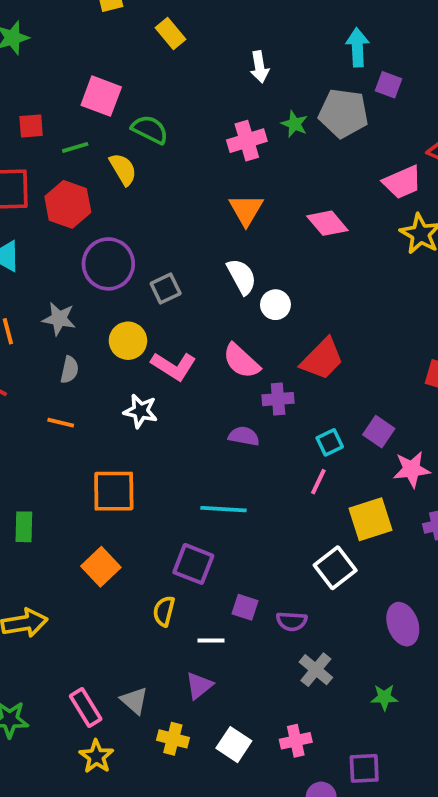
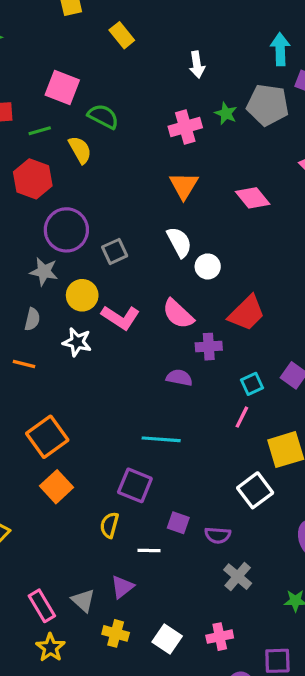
gray star: (59, 319) -> (44, 272), moved
white star: (141, 411) -> (77, 342), moved
orange square: (114, 491) -> (47, 437), moved, turned -36
purple triangle: (199, 686) -> (122, 587), moved

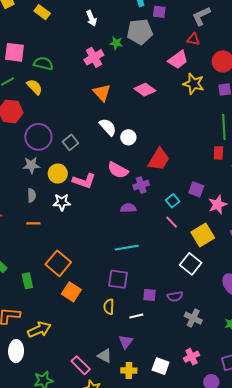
pink line: (242, 417) -> (172, 222), turned -56

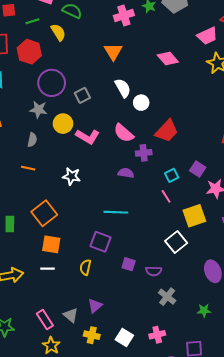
orange triangle: (102, 93) -> (113, 52), moved
white star: (62, 202) -> (71, 176), moved
orange square: (71, 292) -> (51, 244), turned -36
white line: (136, 316) -> (47, 269), moved

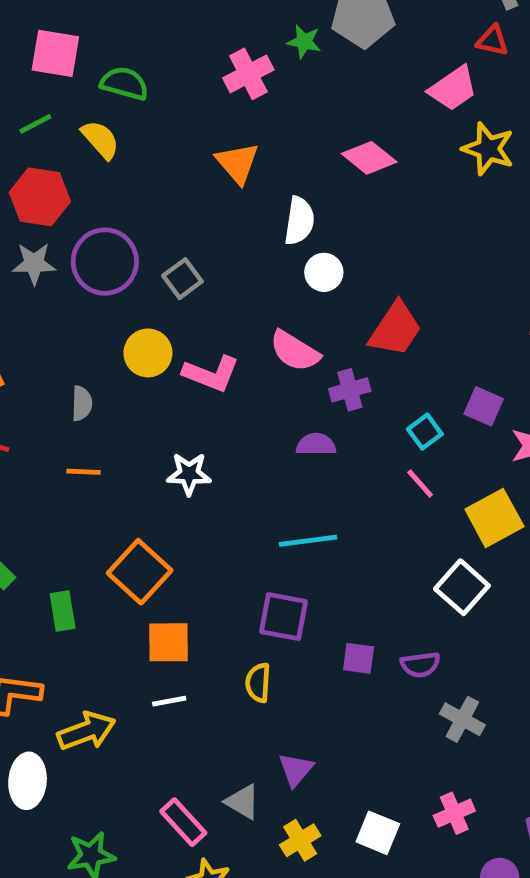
white semicircle: (123, 88) -> (299, 221), moved, turned 48
gray star: (38, 110) -> (34, 264), moved
yellow cross: (92, 335) -> (300, 840), turned -35

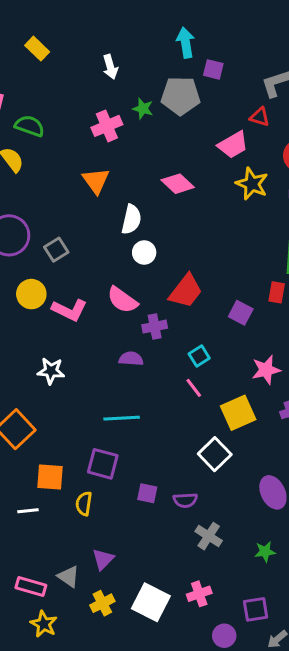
purple square: (484, 406) -> (241, 313), moved
orange square: (168, 642) -> (50, 477), moved
pink rectangle: (183, 822) -> (31, 586), turned -36
white square: (378, 833) -> (151, 602), size x1.4

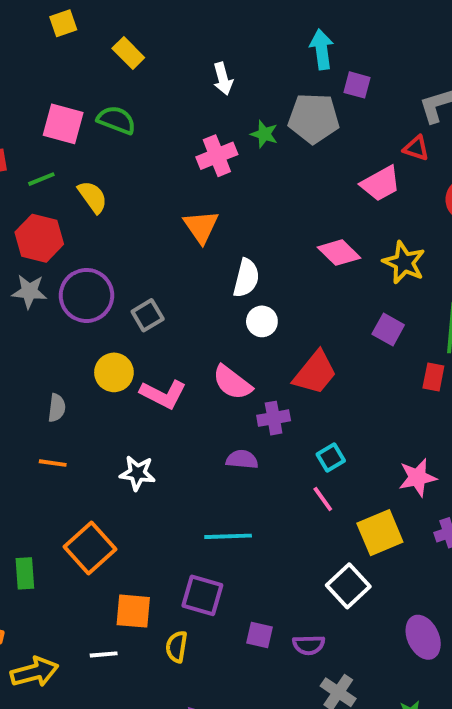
green semicircle: (30, 126) -> (116, 120), moved
pink diamond: (178, 184) -> (339, 253), moved
yellow star: (252, 184) -> (404, 262), moved
purple square: (241, 313) -> (388, 330), moved

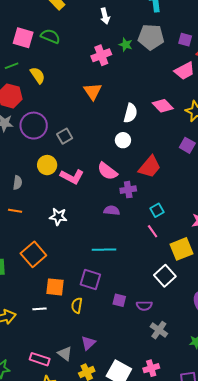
purple square: (357, 85) -> (185, 40), moved
white semicircle: (246, 278) -> (130, 113), moved

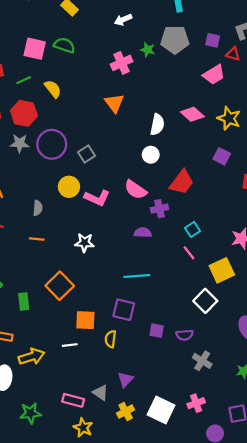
white arrow: (105, 16) -> (123, 20), turned 84

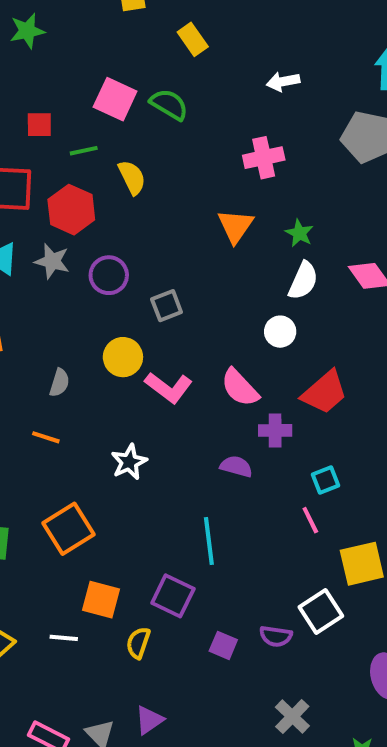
green star: (148, 50) -> (299, 233), moved
purple circle: (52, 144) -> (109, 275), size x0.7
white star: (84, 243) -> (129, 462), turned 30
cyan line: (137, 276) -> (209, 541), turned 75
purple semicircle: (185, 335) -> (276, 636), moved

